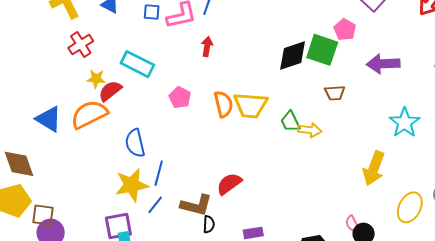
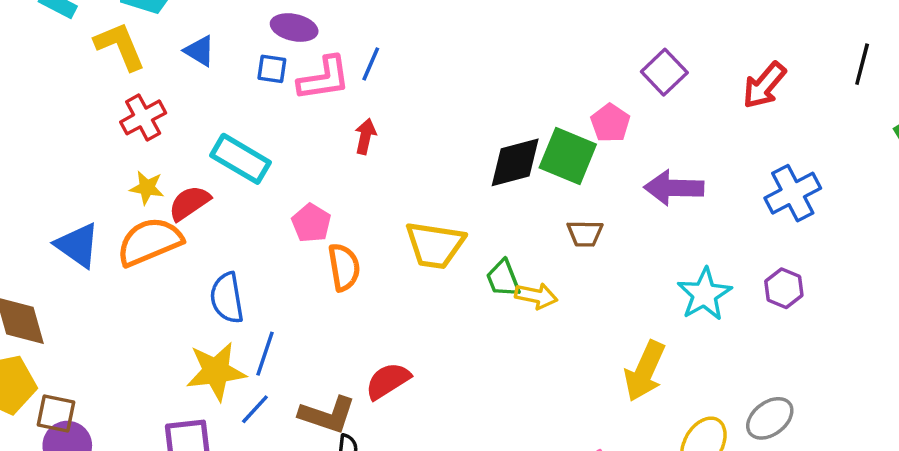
yellow star: (96, 79) -> (147, 188), moved
orange semicircle: (223, 104) -> (344, 267), moved

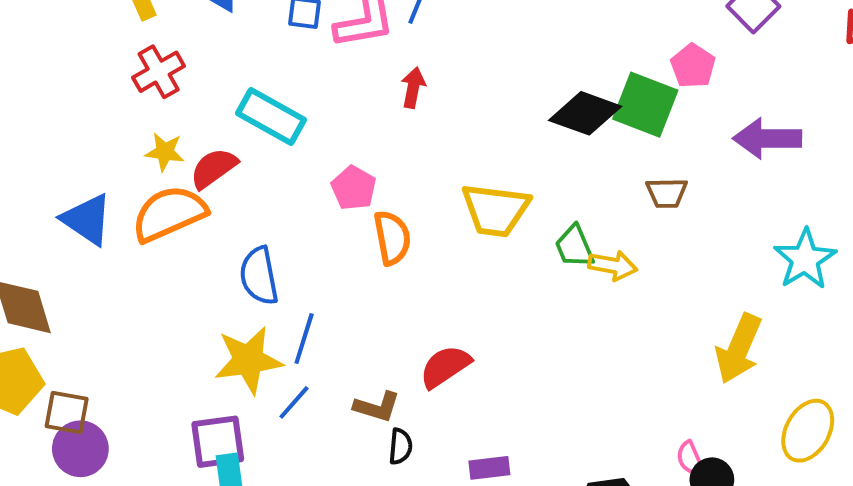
black diamond: (515, 162) -> (585, 113), turned 36
brown L-shape: (327, 415) -> (377, 407), size x0.7

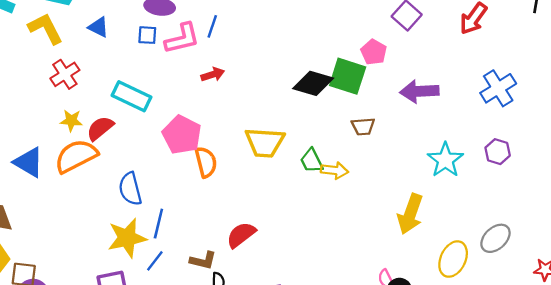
red arrow: (413, 88) -> (213, 75), turned 65
pink pentagon: (354, 188) -> (182, 135), size x1.5

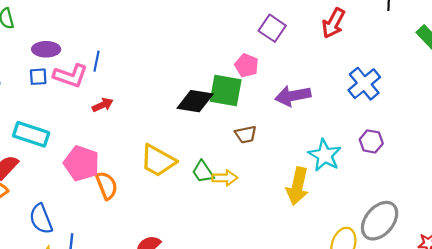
pink L-shape: (182, 39) -> (70, 76), turned 40
yellow trapezoid: (265, 142) -> (158, 161), turned 33
yellow arrow: (410, 214) -> (298, 186), moved
gray ellipse: (495, 238) -> (380, 221), size x1.4

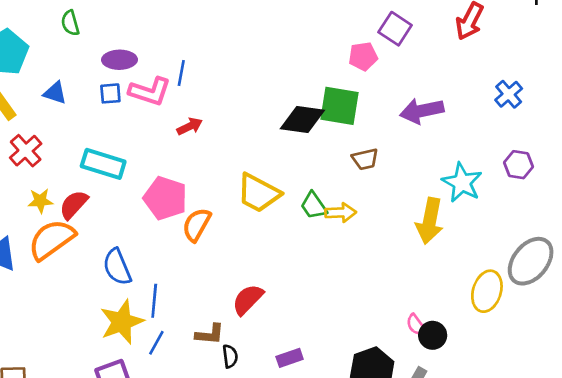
pink pentagon: (247, 65) -> (363, 56), moved, turned -30
blue cross: (364, 84) -> (509, 94), size x0.7
orange semicircle: (107, 185) -> (197, 225), turned -128

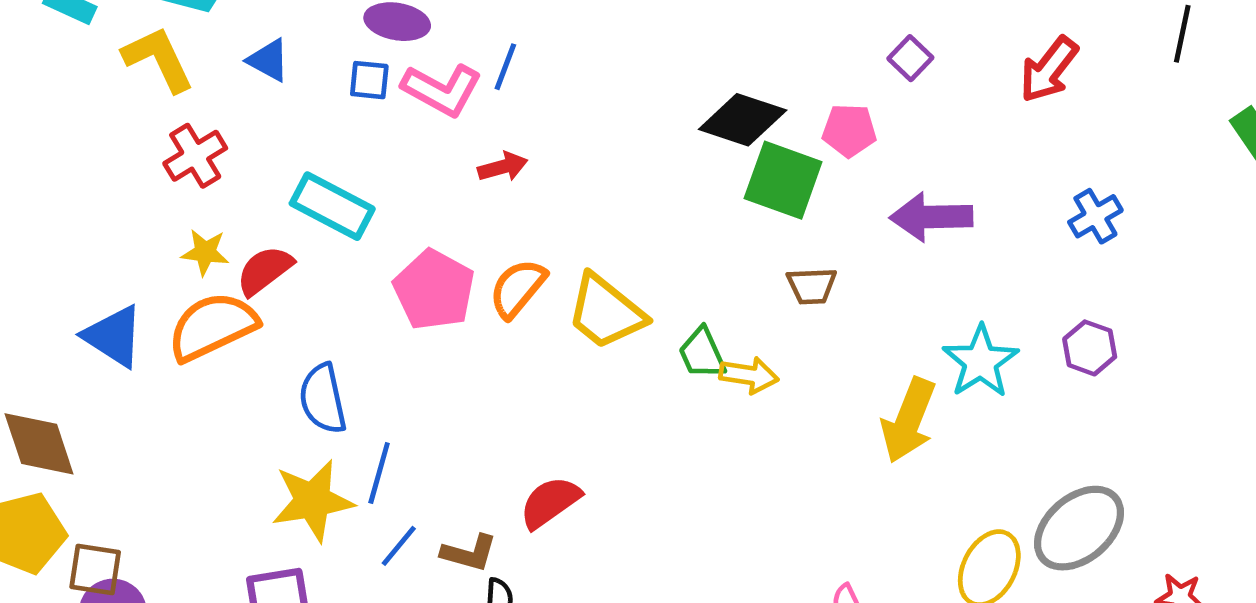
purple square: (395, 29) -> (910, 58), size x0.7
pink pentagon: (363, 56) -> (849, 130), moved
black diamond: (302, 120) -> (743, 120), moved
orange semicircle: (197, 225) -> (518, 288), moved
blue line: (156, 343) -> (399, 546), moved

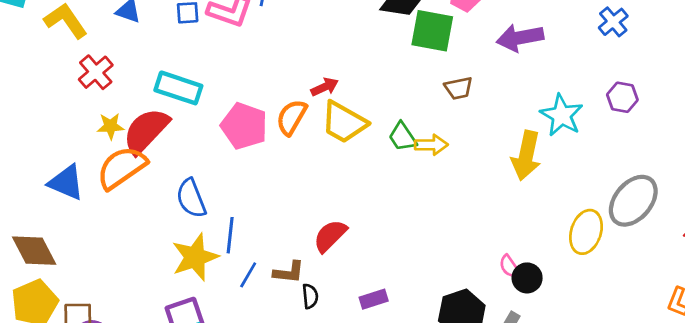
red arrow: (503, 167) -> (325, 87), moved
red semicircle: (265, 270) -> (146, 131), size x1.5

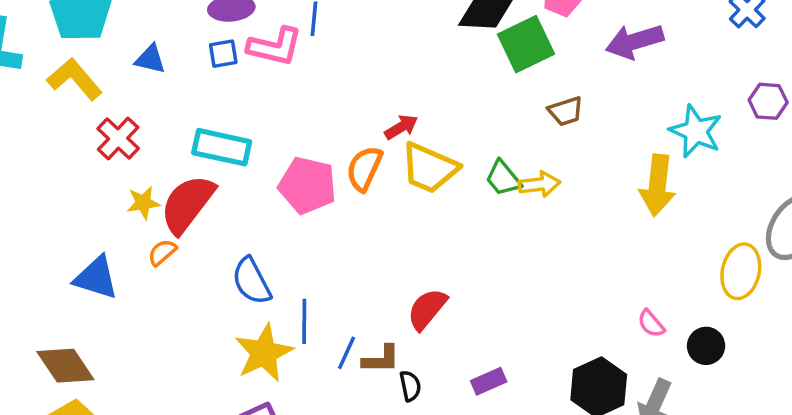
green square: (432, 31) -> (526, 44), turned -30
orange semicircle: (122, 168) -> (162, 252), size x0.5
blue line: (248, 275) -> (347, 353), moved
black circle: (527, 278) -> (706, 346), moved

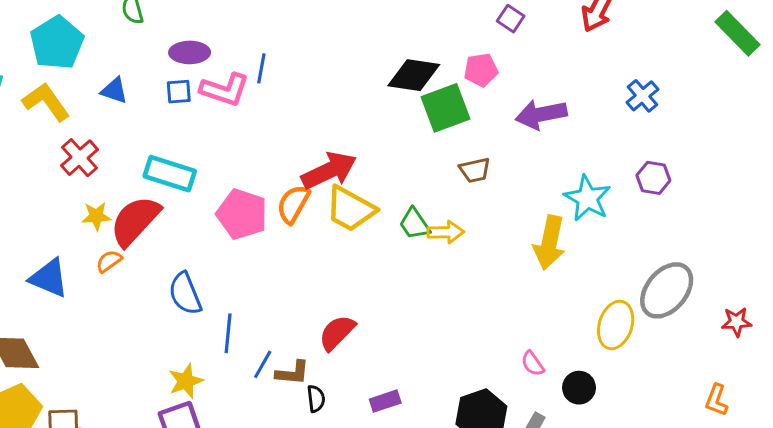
red arrow: (401, 127) -> (329, 171), size x1.8
yellow star: (264, 353) -> (186, 381), moved, size x0.7

